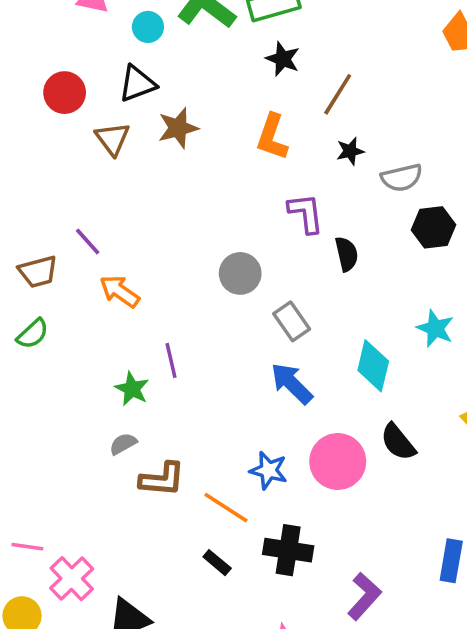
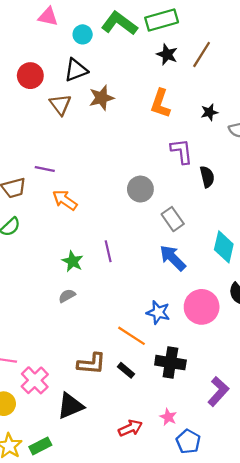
brown line: (338, 94) -> (202, 54), moved
purple line: (88, 242) -> (45, 169), turned -36
purple line: (171, 360) -> (108, 251), moved
brown L-shape: (162, 479) -> (91, 364), moved

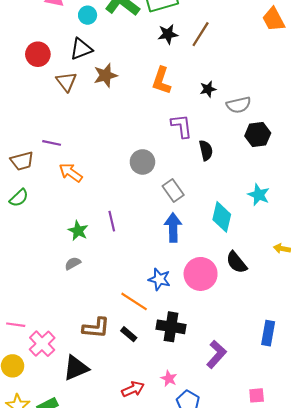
black star: (167, 54) -> (168, 34), turned -30
blue arrow: (173, 258) -> (173, 227), turned 44

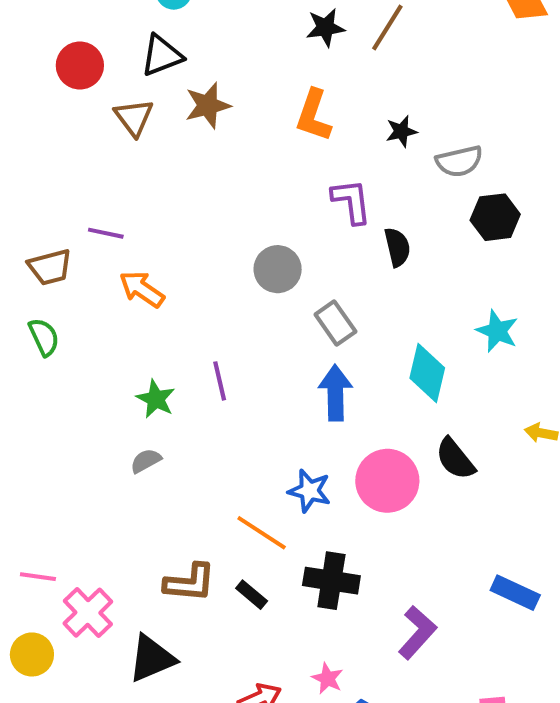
green semicircle: (19, 198) -> (44, 337), turned -72
blue rectangle: (268, 333) -> (515, 593), turned -75

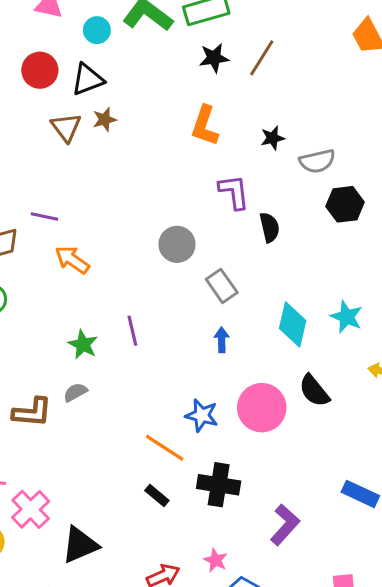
red circle: (80, 65) -> (40, 70), moved
brown star: (208, 105) -> (105, 120), moved, size x0.7
cyan star: (497, 331) -> (347, 317), moved
blue arrow: (335, 393) -> (222, 340), size x0.6
brown L-shape: (190, 583) -> (32, 412), moved

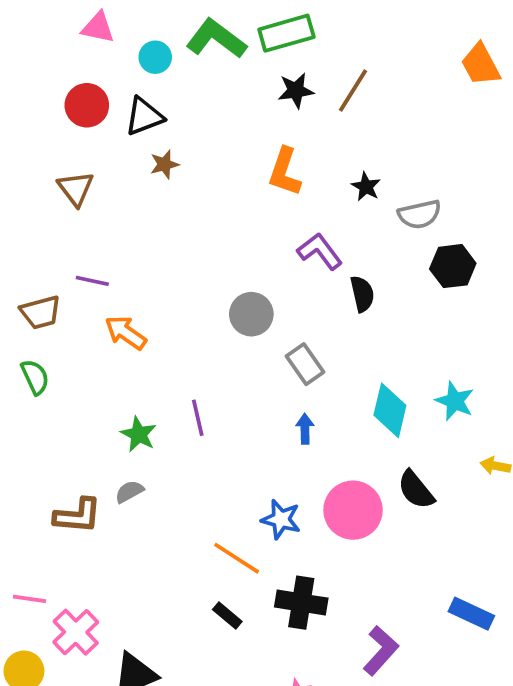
brown triangle: (66, 127) -> (76, 188), moved
black star: (273, 138) -> (366, 187), turned -30
purple L-shape: (234, 192) -> (320, 251), turned -30

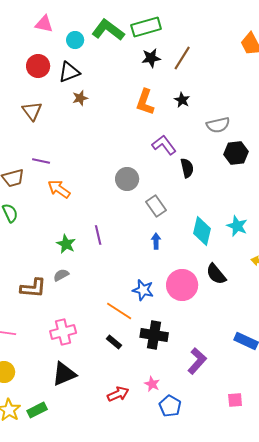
black star: (366, 187) -> (182, 100), moved
pink cross: (76, 632) -> (63, 332), moved, turned 30

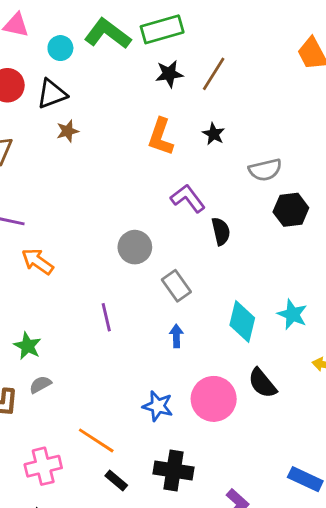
purple line: (98, 235) -> (106, 317), moved
green star: (66, 244) -> (27, 346), moved
orange line: (119, 311) -> (96, 440), moved

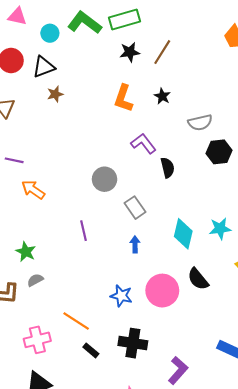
cyan star: (292, 314) -> (220, 229), turned -30

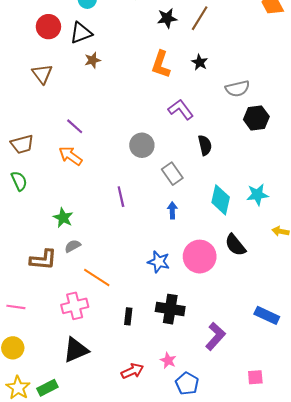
purple line: (14, 160) -> (75, 126), moved, turned 30
black semicircle: (168, 168) -> (205, 145), moved
orange line: (76, 321) -> (97, 278), moved
black rectangle: (91, 350) -> (128, 316), turned 56

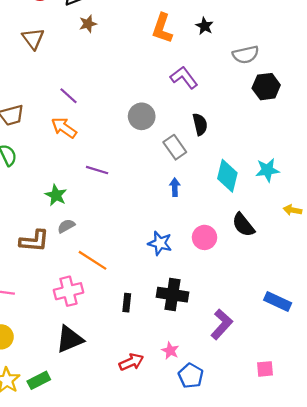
black semicircle: (205, 145) -> (200, 124), moved
purple line: (121, 197) -> (97, 170), moved, turned -60
pink circle: (200, 257) -> (205, 237), size x0.7

